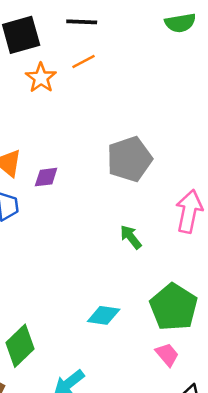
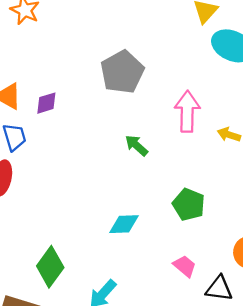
green pentagon: (174, 307) -> (189, 204), size x0.7
pink trapezoid: (167, 355) -> (185, 266), moved

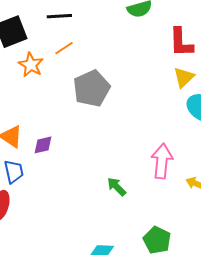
gray pentagon: (122, 72) -> (92, 88), moved

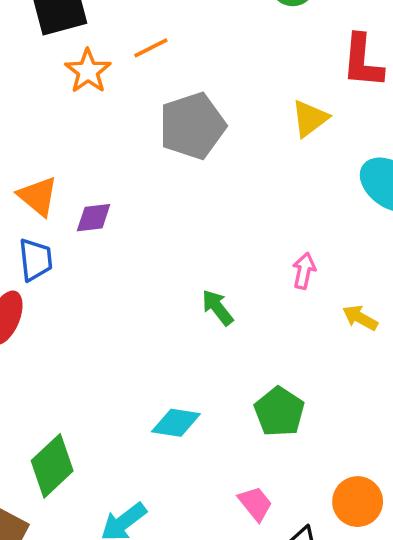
yellow triangle: (184, 77) -> (310, 118), moved
pink arrow: (162, 161) -> (304, 271), size x0.6

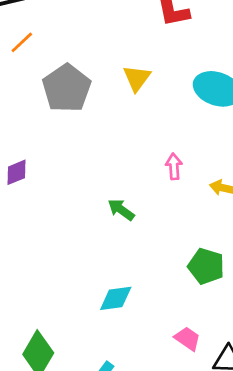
yellow triangle: (310, 118) -> (137, 78), moved
green pentagon: (279, 412) -> (206, 266), moved

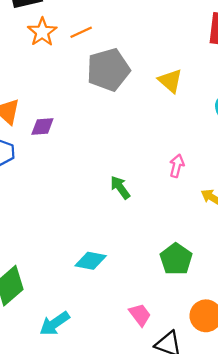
orange line: (22, 42) -> (81, 32), moved
yellow triangle: (137, 78) -> (170, 81), turned -44

